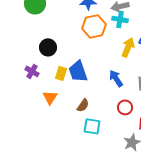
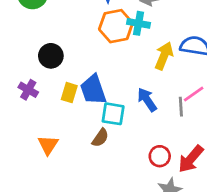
cyan cross: (120, 19) -> (138, 23), moved
orange triangle: (50, 97) -> (48, 145), moved
red circle: (125, 107) -> (160, 156), moved
cyan square: (92, 126) -> (113, 114), moved

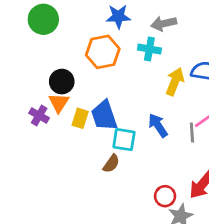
orange hexagon: (116, 26) -> (103, 52), moved
orange triangle: (48, 145) -> (59, 103), moved
red circle: (160, 156) -> (165, 196), moved

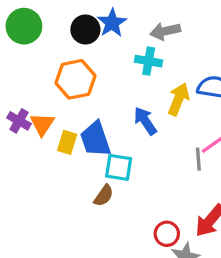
blue star: (118, 16) -> (112, 23), turned -30
orange hexagon: (103, 52) -> (75, 79), moved
black circle: (62, 82) -> (85, 29), moved
purple cross: (39, 115) -> (19, 121), moved
blue arrow: (158, 125) -> (145, 121), moved

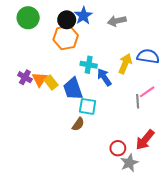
cyan cross: (149, 61) -> (89, 65), moved
orange hexagon: (75, 79) -> (66, 38), moved
yellow rectangle: (67, 142) -> (51, 82), moved, turned -56

